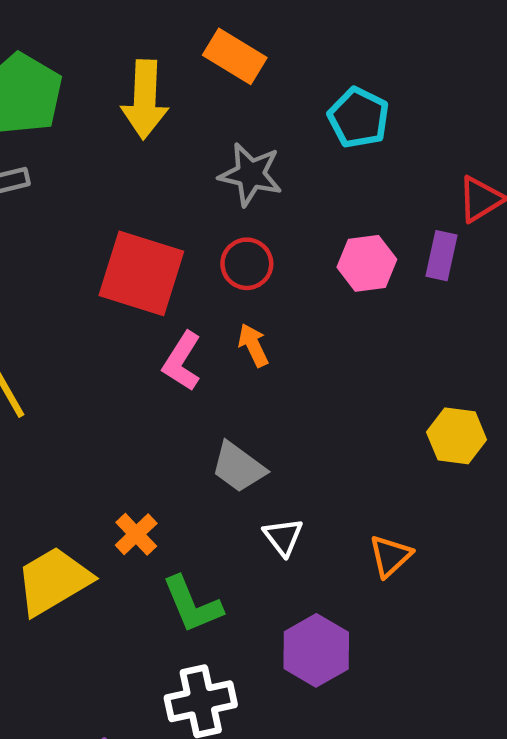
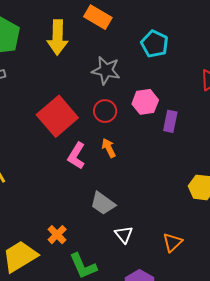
purple rectangle: (441, 256) -> (170, 121), moved
pink hexagon: (367, 263) -> (145, 102), moved
red square: (141, 273) -> (57, 116), turned 33

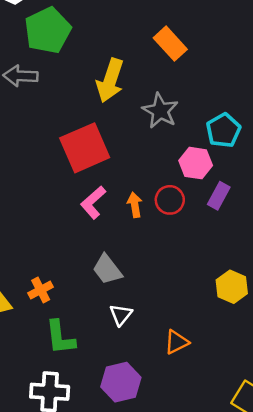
yellow arrow: (58, 37) -> (110, 80), moved
cyan pentagon: (155, 44) -> (223, 130), moved
red circle: (105, 111) -> (170, 200), moved

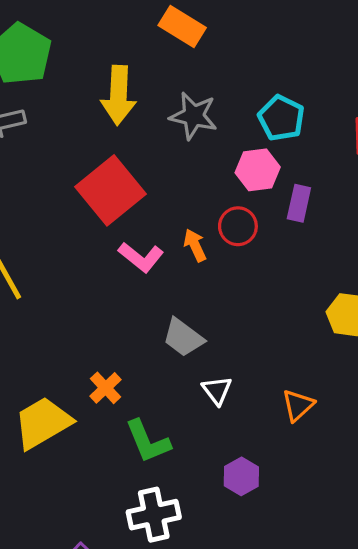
pink L-shape: (93, 202) -> (141, 257), turned -84
purple hexagon: (121, 382) -> (241, 476), size x0.7

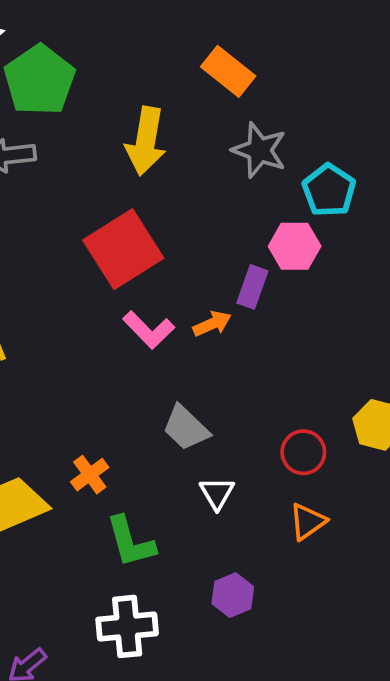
gray star: (193, 116) -> (259, 150), moved
purple rectangle: (299, 203) -> (252, 287), moved
red circle: (238, 226) -> (303, 452), moved
orange arrow: (195, 245) -> (212, 324), turned 84

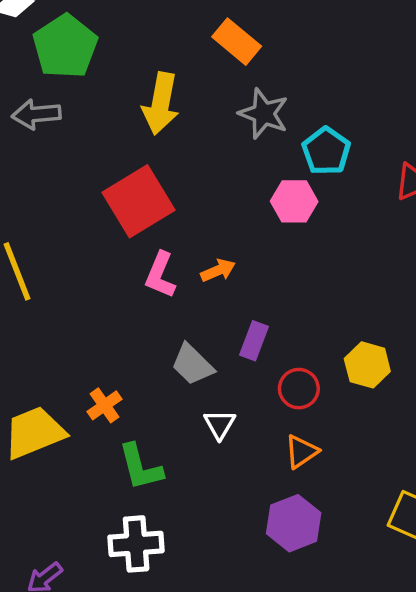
purple rectangle: (252, 287) -> (254, 341), moved
pink L-shape: (149, 330) -> (160, 275), turned 66
purple hexagon: (233, 595) -> (294, 523), moved, size x1.4

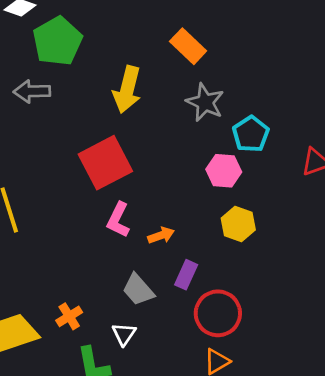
orange arrow: (218, 270) -> (161, 235), moved
yellow hexagon: (367, 365) -> (238, 224), moved
red circle: (299, 389) -> (218, 313), size x1.5
white triangle: (220, 424) -> (124, 334), moved

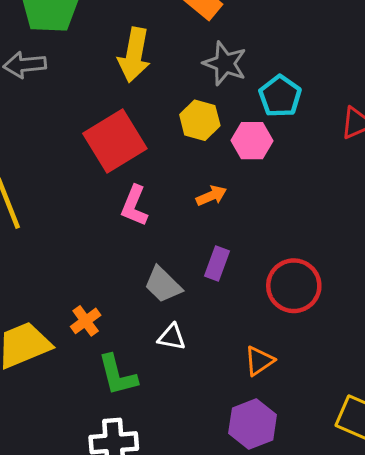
yellow hexagon: (238, 224) -> (200, 120), moved
orange arrow: (161, 235) -> (211, 196), moved
red circle: (218, 313) -> (294, 286), moved
white triangle: (124, 334) -> (172, 337), moved, turned -50

